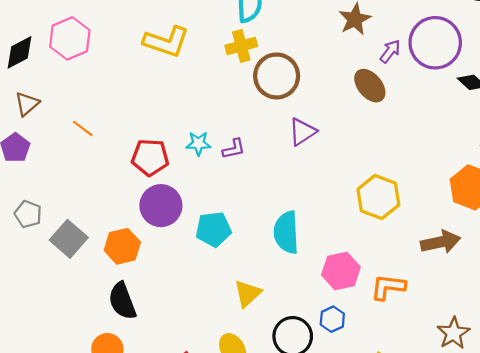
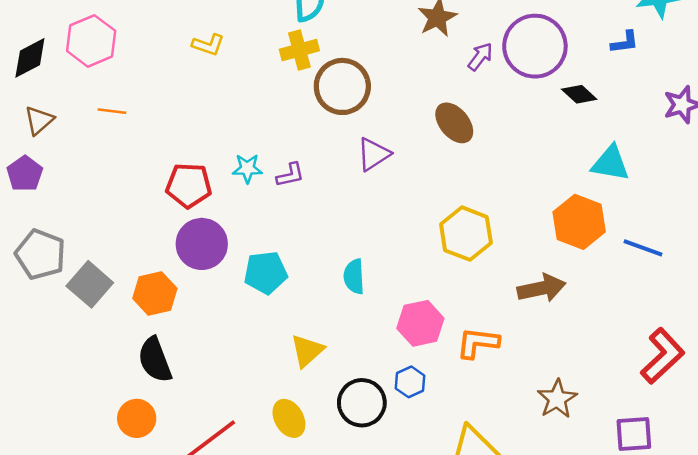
yellow L-shape: (166, 42) -> (208, 45), size x0.6
brown ellipse: (370, 86) -> (454, 123), moved
orange line: (83, 128) -> (112, 111), moved, turned -30
gray pentagon: (28, 214) -> (40, 254), size x1.5
cyan semicircle: (286, 232) -> (354, 277), size x0.7

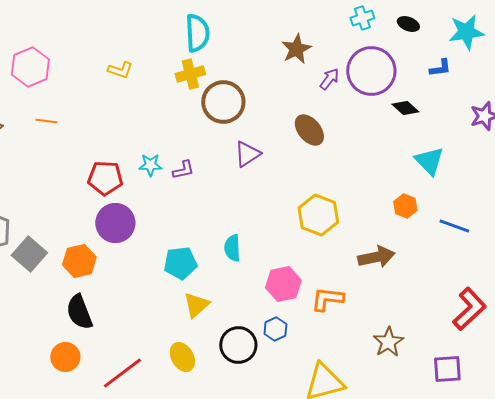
cyan triangle: (610, 163) -> (429, 161), turned 36
orange hexagon: (579, 222) -> (405, 206), size x0.6
cyan pentagon: (266, 273) -> (180, 263), moved

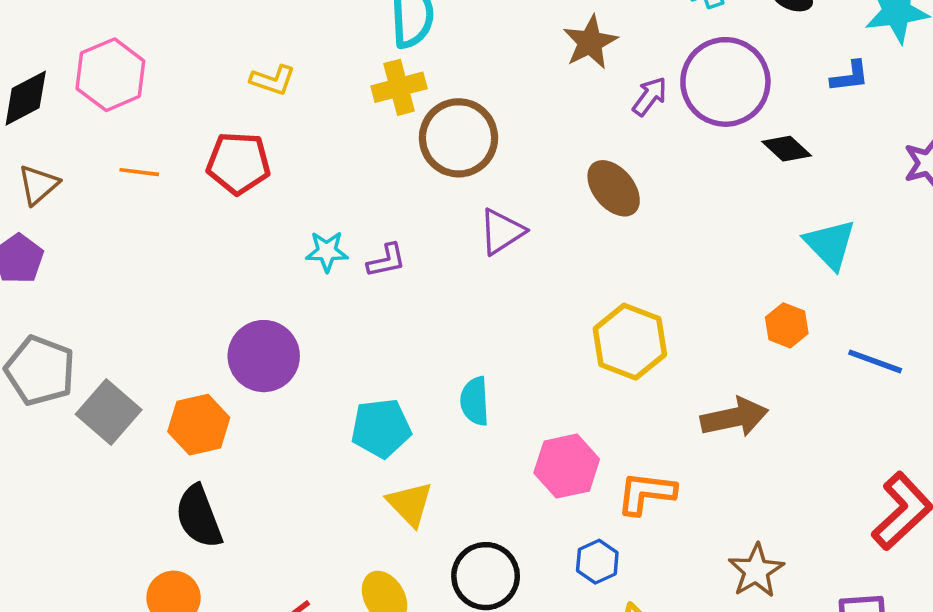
red pentagon: (105, 178) -> (238, 163), moved
yellow triangle: (196, 305) -> (410, 504), turned -32
blue hexagon: (275, 329) -> (597, 562), moved

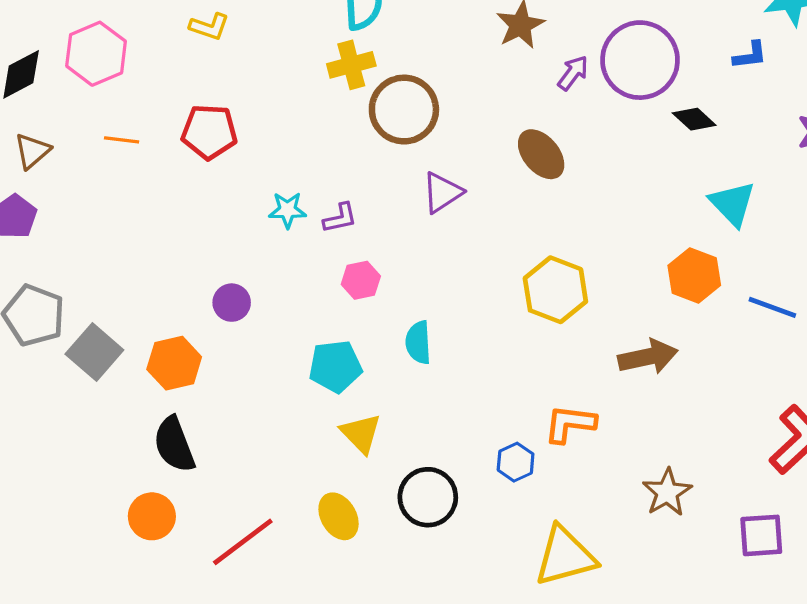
yellow L-shape: (273, 80) -> (209, 27), moved
orange hexagon: (787, 325) -> (694, 275), size x1.4
purple circle: (264, 356) -> (232, 303), size x0.6
pink hexagon: (567, 466) -> (361, 280), moved, size x0.7
blue hexagon: (597, 562) -> (516, 462), moved

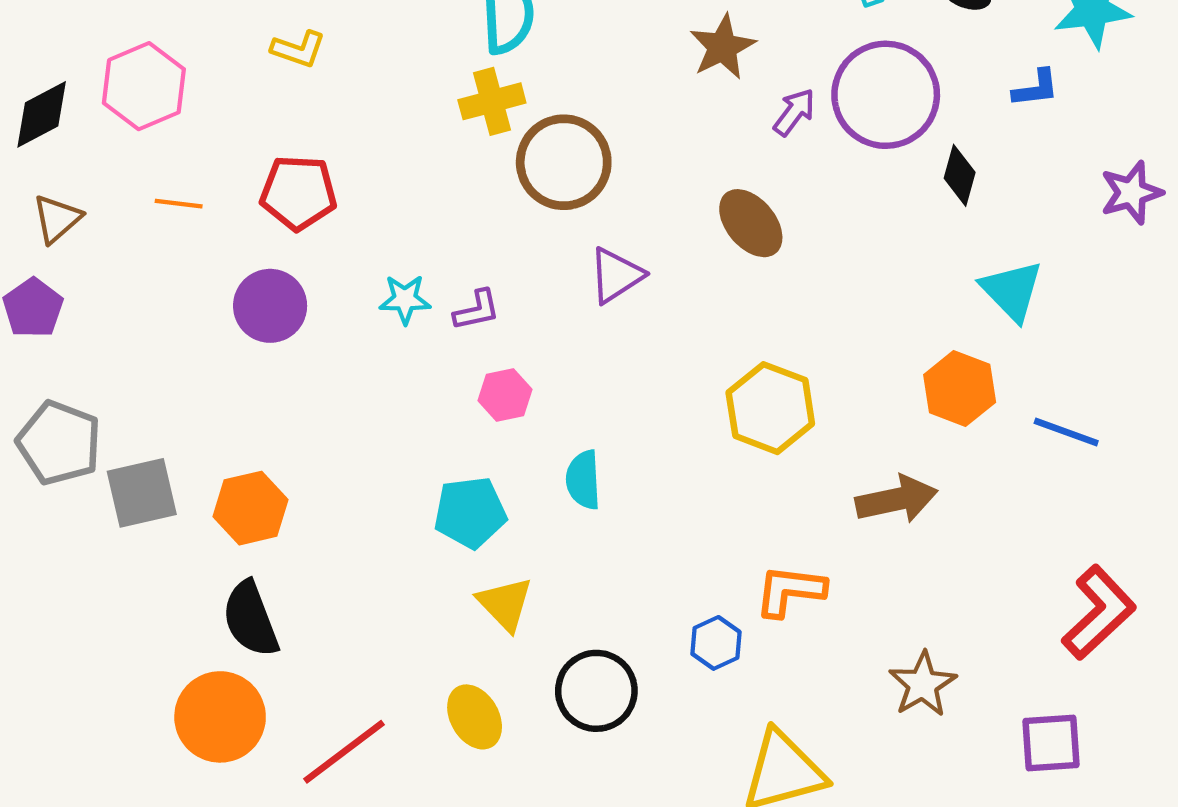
black diamond: (694, 119) -> (960, 175), turned 63
purple circle: (232, 303) -> (270, 306), moved, size x1.4
gray square: (94, 352) -> (142, 493), turned 36
orange circle: (152, 516) -> (220, 717), size x1.4

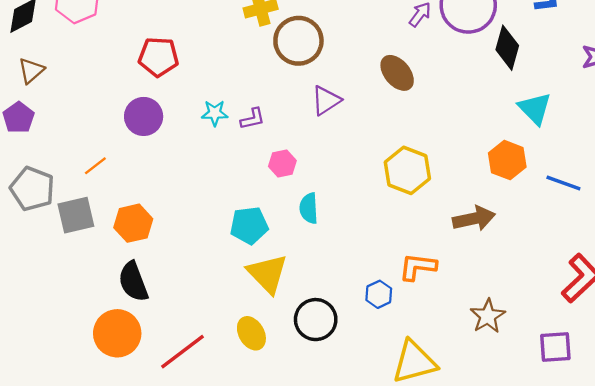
black diamond: (960, 175) -> (507, 48), size x1.4
orange line: (179, 204) -> (95, 166), moved, turned -45
pink hexagon: (505, 395) -> (282, 164), moved
yellow triangle: (505, 604) -> (267, 274), size x1.4

